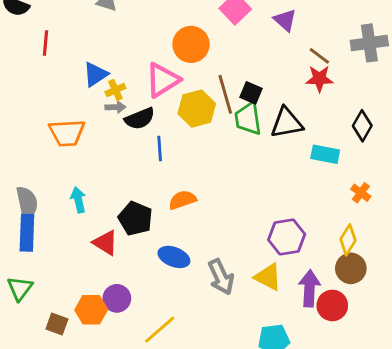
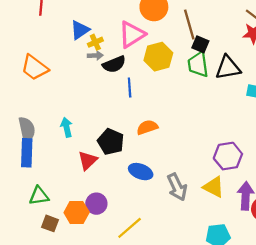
brown line: (225, 94) -> (189, 25), moved
orange trapezoid: (67, 133) -> (35, 68), moved, turned 40
red triangle: (105, 243) -> (88, 160), turned 45
green triangle: (20, 288) -> (39, 196), moved, turned 45

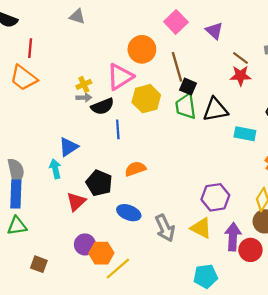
blue triangle: (80, 30) -> (68, 147), moved
orange trapezoid: (35, 68) -> (24, 78), moved
green triangle: (39, 196) -> (17, 226), moved
orange hexagon: (77, 212) -> (101, 253), moved

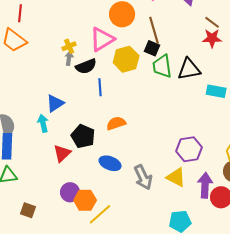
black square: (188, 87) -> (152, 48), moved
gray arrow: (84, 98) -> (69, 58), turned -80

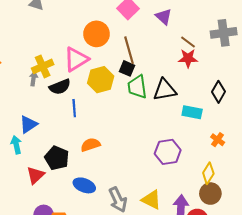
yellow cross: (69, 46) -> (43, 66), size x1.5
gray arrow: (69, 58) -> (33, 79), moved
purple hexagon: (189, 149) -> (168, 152), moved

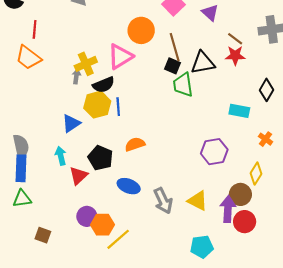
yellow hexagon: (101, 80) -> (97, 105), moved
black triangle: (165, 90) -> (203, 63), moved
cyan arrow: (16, 145) -> (61, 156), moved
brown circle: (210, 194) -> (240, 194), moved

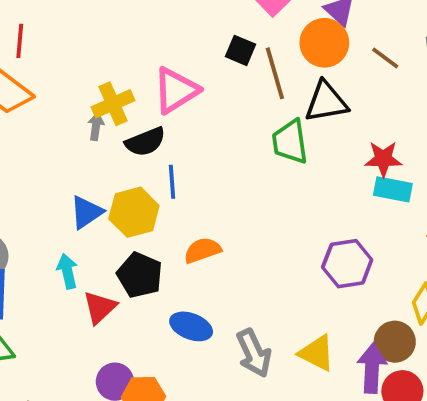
orange circle: (141, 30) -> (324, 43), moved
red star: (235, 56) -> (383, 159), moved
black square: (172, 66) -> (241, 50), moved
yellow hexagon: (97, 105) -> (134, 212), moved

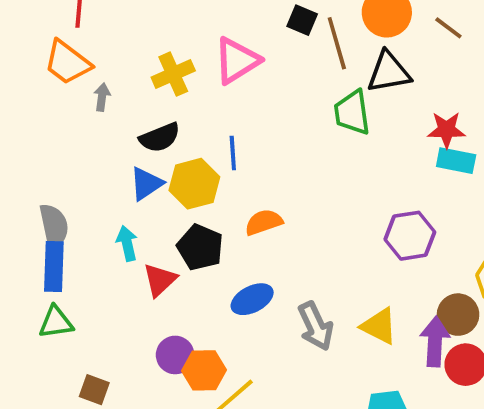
gray arrow: (96, 127) -> (102, 97), moved
black semicircle: (145, 142) -> (160, 138), moved
blue ellipse: (191, 326) -> (252, 299), turned -48

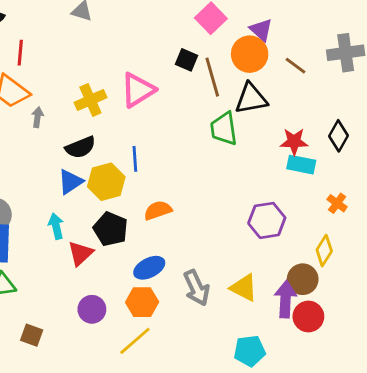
orange hexagon: (204, 370) -> (142, 302), moved

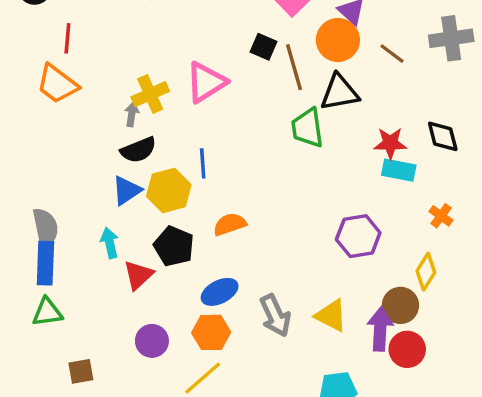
gray arrow: (37, 117) -> (132, 114), moved
black diamond: (338, 136) -> (443, 136), turned -44
brown square: (32, 335) -> (81, 371), turned -30

